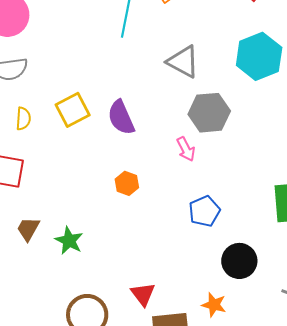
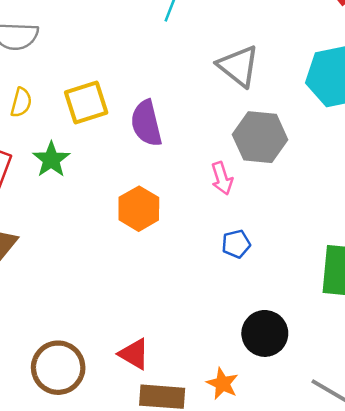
orange hexagon: (127, 183) -> (139, 209), size x1.4
blue pentagon: (204, 211) -> (236, 244), moved, size x0.7
green star: (69, 241) -> (51, 160), moved
red triangle: (143, 294) -> (134, 354), turned -32

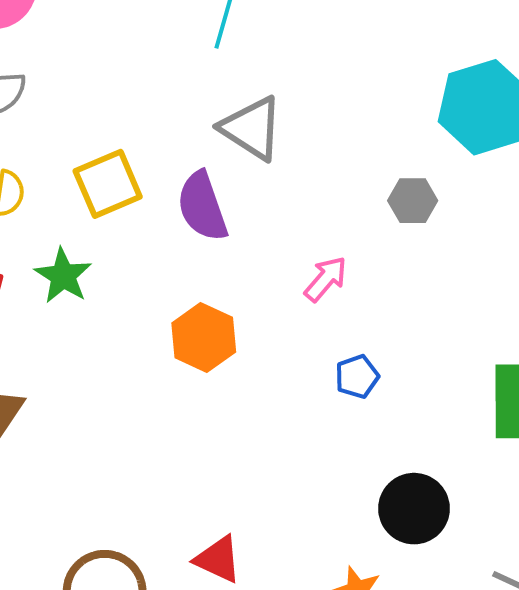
gray triangle: (238, 66) -> (252, 128), moved
gray hexagon: (260, 137) -> (413, 201), moved, size x0.6
pink arrow: (222, 178) -> (326, 279), turned -116

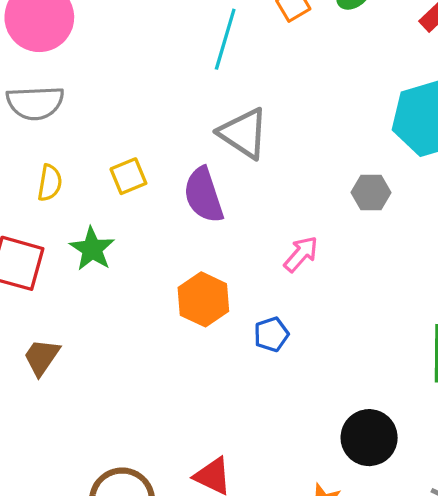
yellow square: (108, 184) -> (128, 176), size x0.7
blue pentagon: (357, 377) -> (271, 334), moved

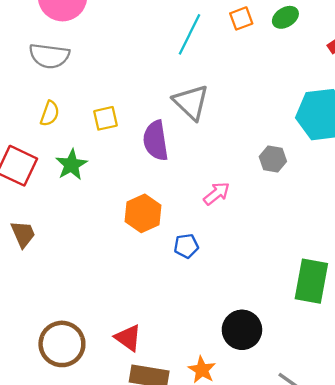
brown trapezoid: (41, 357) -> (23, 234), turned 112

